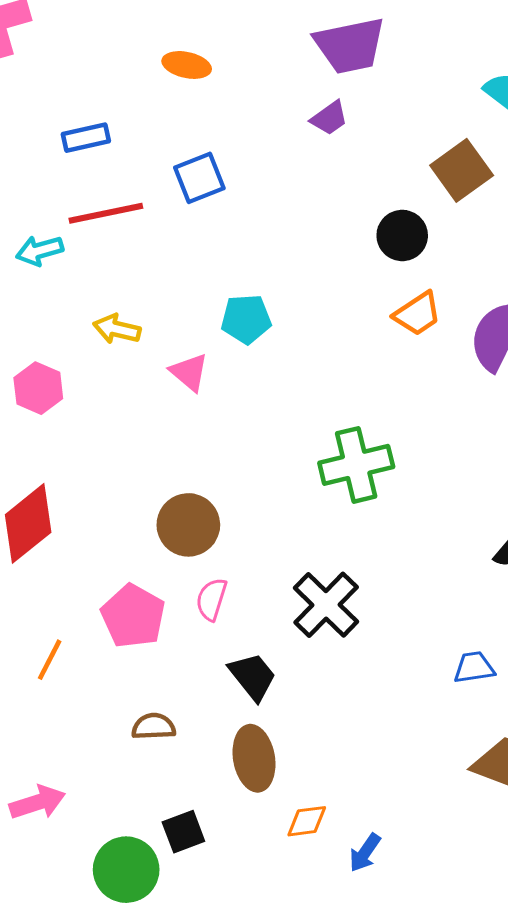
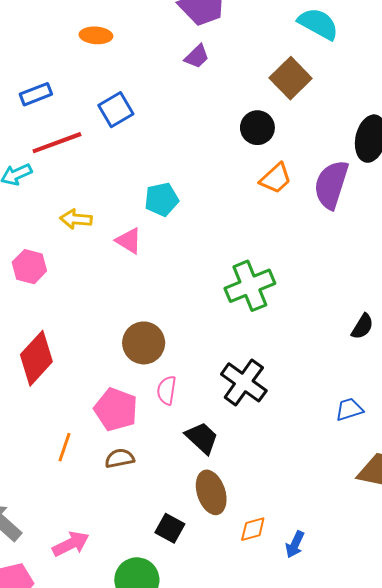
brown semicircle: (154, 726) -> (120, 458), moved
black square: (183, 832) -> (170, 528), moved, turned -32

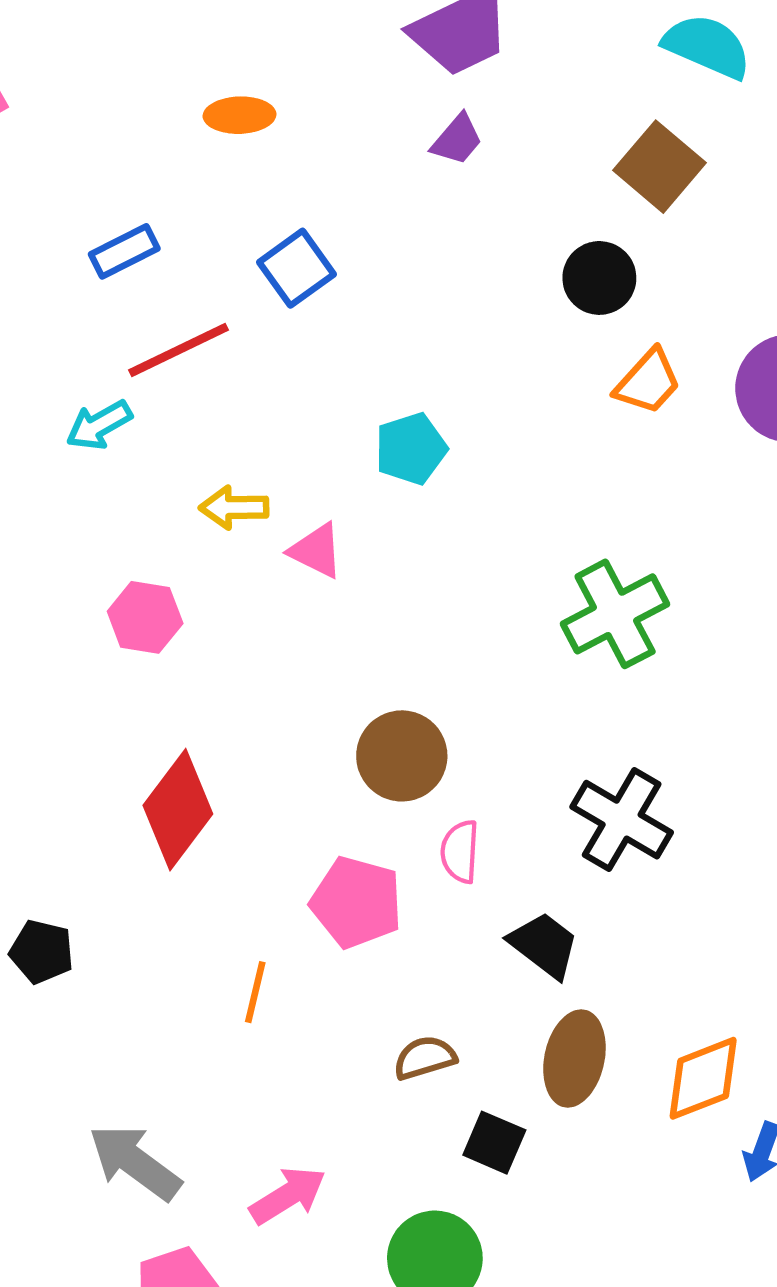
pink triangle: (129, 241) -> (316, 551), moved
brown semicircle: (120, 458) -> (425, 1058), moved
brown ellipse: (211, 492) -> (574, 1058), turned 36
orange diamond: (253, 529) -> (703, 1078), moved, size x1.5

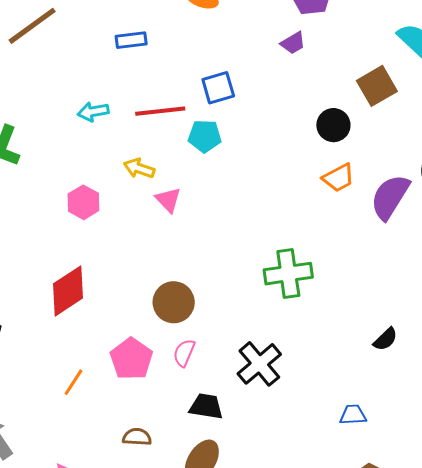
blue square: (296, 268) -> (218, 88), moved
red line: (178, 350) -> (160, 111), moved
cyan pentagon: (411, 449) -> (205, 136), moved
black trapezoid: (544, 945) -> (206, 406), turned -48

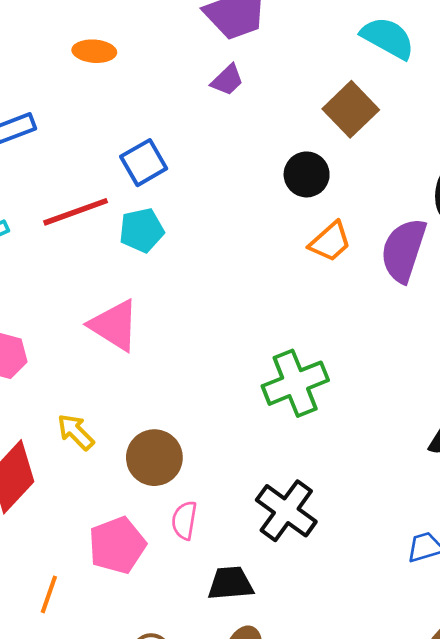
yellow arrow: (139, 168) -> (76, 432), moved, turned 40
pink triangle: (168, 200) -> (114, 325), size x1.5
pink pentagon: (131, 359) -> (117, 545), turned 30

